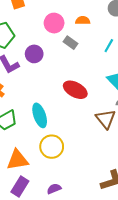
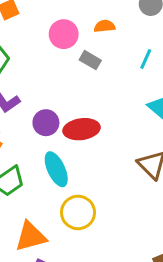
purple circle: (34, 54) -> (46, 123), moved
red ellipse: (75, 90) -> (82, 129), moved, turned -30

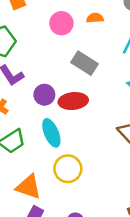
gray rectangle: (90, 60) -> (84, 63), moved, size x1.5
orange triangle: (31, 236) -> (29, 187), turned 32

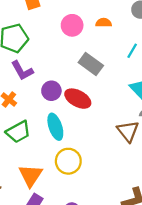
red ellipse: (73, 101) -> (78, 99), turned 30
orange triangle: (29, 187) -> (31, 175), turned 40

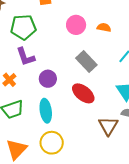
red ellipse: (78, 99) -> (83, 93), moved

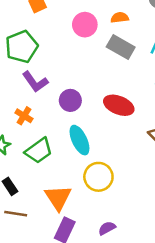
gray rectangle: (86, 62) -> (121, 47), moved

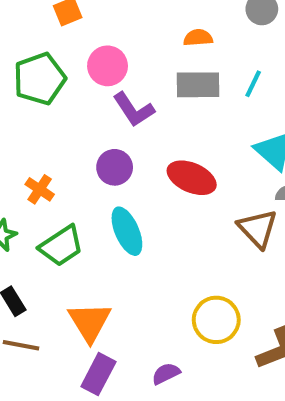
pink circle: (85, 25) -> (108, 66), moved
gray rectangle: (121, 47) -> (198, 85), turned -32
purple L-shape: (35, 82) -> (134, 110), moved
yellow circle: (98, 177) -> (216, 320), moved

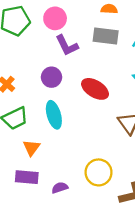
orange triangle: (90, 322) -> (32, 148), moved, size x0.7
purple semicircle: (166, 373) -> (60, 188), moved
purple rectangle: (98, 374) -> (27, 177), moved, turned 60

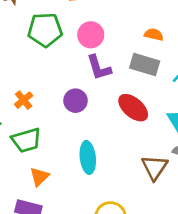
red ellipse: (95, 89) -> (133, 108), moved
cyan ellipse: (54, 115) -> (88, 157), moved

